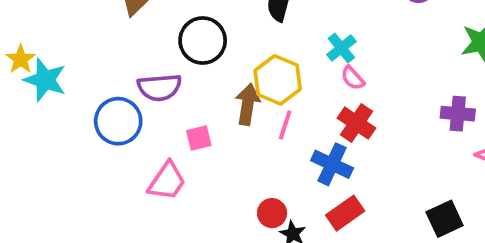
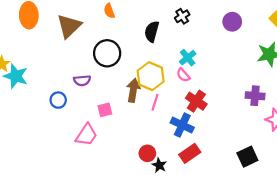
pink semicircle: (353, 78) -> (183, 75), moved
purple semicircle: (159, 87) -> (82, 80), size x0.7
blue circle: (118, 121) -> (58, 100), size x0.6

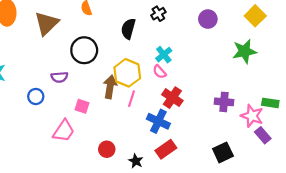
purple cross: (255, 96) -> (224, 102), moved
pink square: (105, 110) -> (82, 106), turned 32
red circle: (147, 153) -> (107, 149), moved

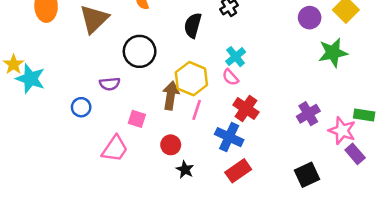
purple circle: (208, 19) -> (310, 18), moved
purple cross: (224, 102) -> (308, 114), turned -36
red circle: (107, 149) -> (171, 145), moved
black star: (136, 161) -> (185, 170), moved

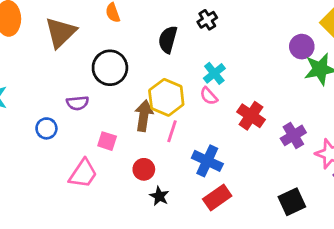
purple circle: (310, 18) -> (302, 47), moved
red cross: (246, 108) -> (251, 116), moved

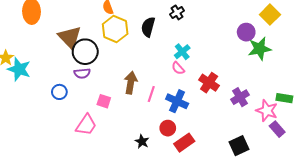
brown triangle: (61, 32) -> (70, 37), moved, turned -30
black circle: (110, 68) -> (85, 52), moved
yellow hexagon: (166, 97) -> (115, 29), moved
blue cross: (207, 161) -> (177, 101), moved
red circle: (144, 169) -> (168, 128), moved

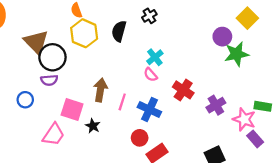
pink square: (104, 101) -> (72, 110), size x1.5
black star: (142, 141) -> (93, 126), moved

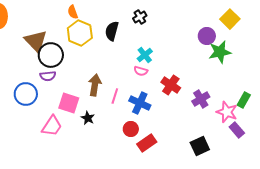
pink semicircle: (150, 75) -> (141, 71), turned -32
blue circle: (25, 100) -> (26, 94), size x1.5
green rectangle: (263, 106) -> (244, 100), turned -70

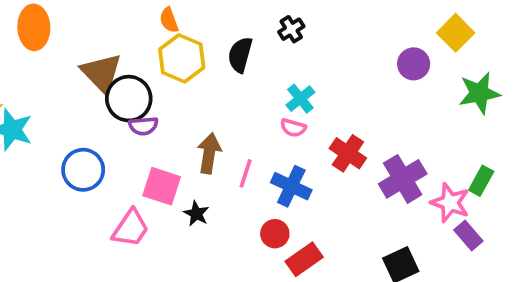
green star: (220, 52) -> (479, 93), moved
purple semicircle: (48, 76) -> (143, 126), moved
purple cross: (201, 99) -> (403, 179), size x1.4

